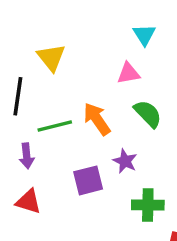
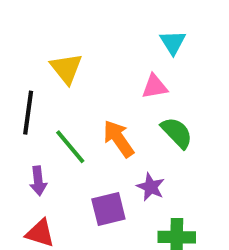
green line: (55, 126) -> (70, 147), turned 64

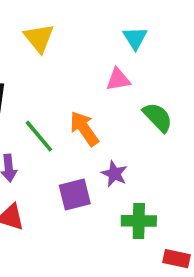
yellow triangle: (66, 68) -> (39, 38), moved
green semicircle: (177, 133) -> (158, 117), moved

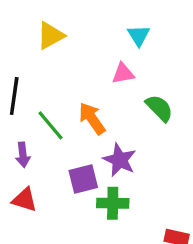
yellow triangle: (39, 38) -> (50, 35), turned 40
purple star: (114, 174) -> (120, 160), size x1.4
green cross: (139, 221) -> (113, 203), moved

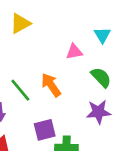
cyan triangle: (139, 35) -> (102, 35), moved
purple star: (120, 160) -> (98, 112), moved, turned -30

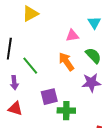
orange arrow: (51, 85) -> (66, 62), moved

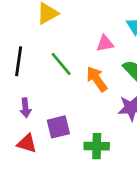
green line: (30, 66) -> (61, 64), moved
purple square: (49, 97) -> (58, 127), moved

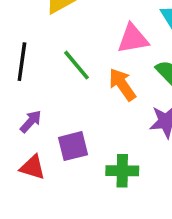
pink triangle: (105, 43) -> (133, 39), size x1.4
purple arrow: (26, 108) -> (31, 121), turned -132

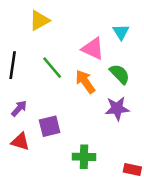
pink triangle: (133, 39) -> (93, 49), turned 35
green cross: (122, 171) -> (84, 157), moved

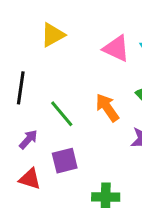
pink triangle: (93, 49) -> (116, 48), moved
green line: (52, 68) -> (62, 114), moved

